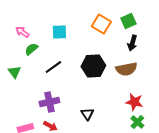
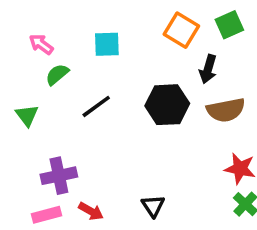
black arrow: (132, 43) -> (208, 69), moved
purple cross: (49, 102) -> (59, 176), moved
black triangle: (87, 114) -> (153, 206), moved

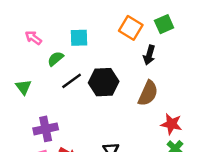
green semicircle: (57, 74) -> (55, 59), moved
black hexagon: (167, 105) -> (104, 82), moved
brown semicircle: (226, 110) -> (148, 93), moved, turned -55

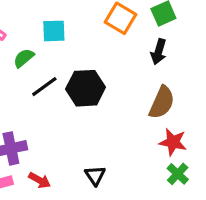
black arrow: (149, 55) -> (159, 52), moved
brown semicircle: (148, 93) -> (162, 102), moved

